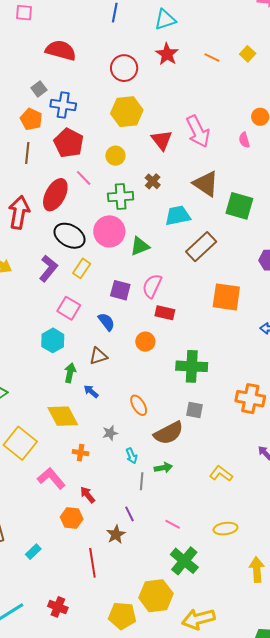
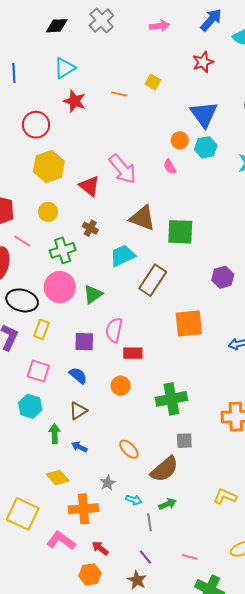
yellow diamond: (63, 416) -> (58, 478), size x0.7
orange cross: (81, 453) -> (83, 509), size x1.8
cyan arrow: (132, 456) -> (134, 500), turned -35

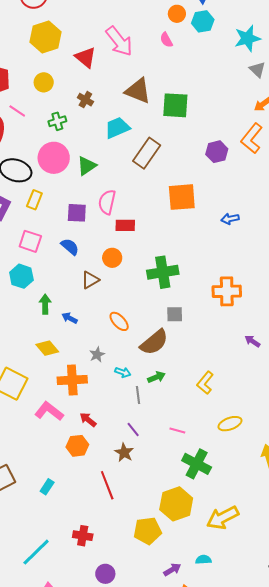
green cross: (63, 250) -> (57, 121), size x0.7
brown triangle: (78, 411) -> (90, 280), moved
yellow L-shape: (225, 496) -> (205, 383), moved, turned -75

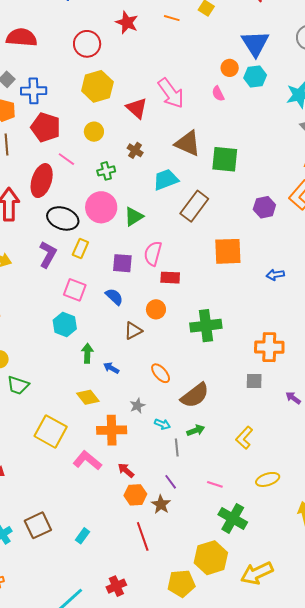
gray square: (175, 314) -> (254, 381), moved
orange hexagon: (77, 446) -> (135, 495), moved
red cross: (83, 536) -> (116, 586), turned -36

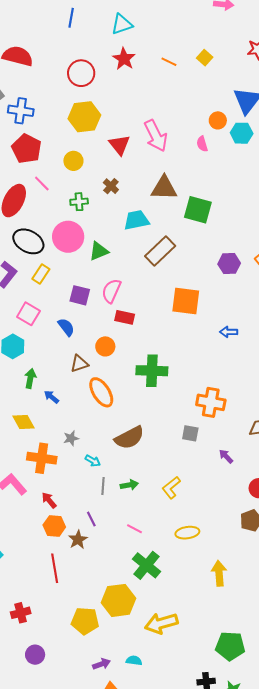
brown triangle: (188, 143) -> (164, 188), turned -32
orange ellipse: (161, 373) -> (101, 392), moved, size x1.4
green arrow: (196, 430) -> (129, 485), moved

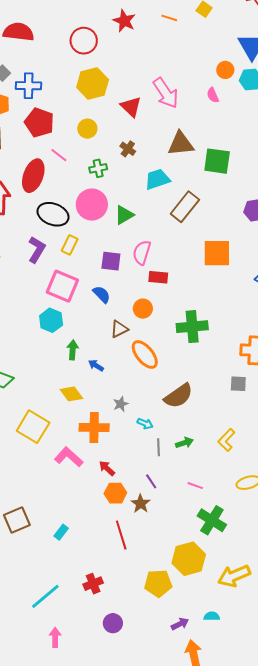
pink square: (28, 314) -> (62, 286), size x1.4

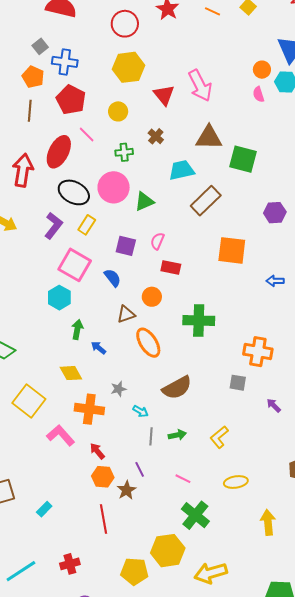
pink semicircle: (213, 95) -> (258, 94), moved
pink semicircle: (142, 253) -> (157, 241), size x0.7

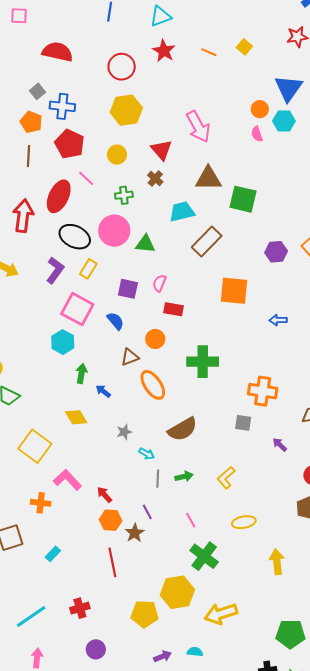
red triangle: (164, 95) -> (161, 150), moved
green triangle: (144, 202) -> (145, 244), turned 30
orange cross: (89, 409) -> (41, 503), moved, size x0.7
pink line: (183, 479) -> (191, 520), turned 35

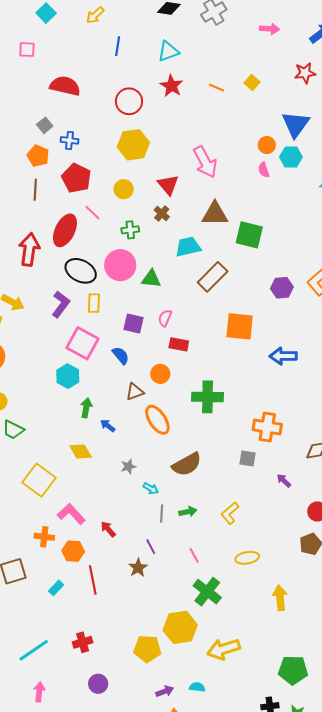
blue cross: (62, 106) -> (69, 140), size x0.7
yellow rectangle: (88, 269) -> (94, 303), turned -30
blue arrow: (278, 320) -> (283, 356), size x1.5
orange hexagon: (111, 520) -> (73, 551), moved
red line: (112, 562) -> (93, 580), moved

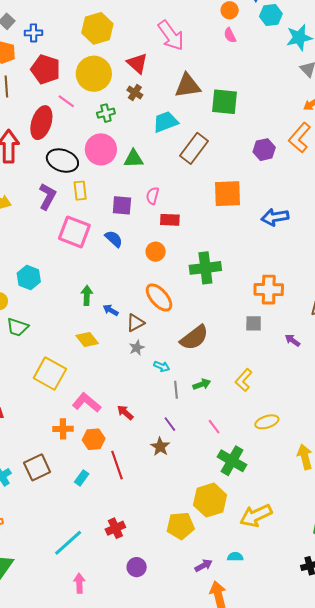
cyan hexagon: (291, 157) -> (271, 15), moved
yellow circle: (124, 189) -> (94, 74), size x1.8
cyan hexagon: (68, 376) -> (29, 278), moved
brown triangle: (135, 392) -> (135, 323), moved

